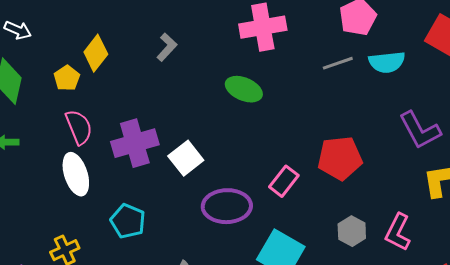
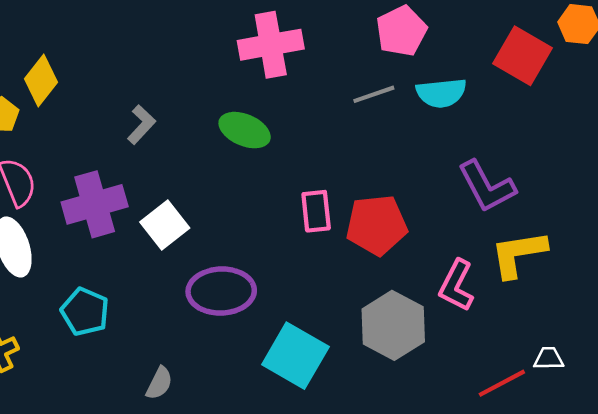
gray L-shape: (167, 47) -> (141, 125), moved
pink rectangle: (284, 181) -> (316, 211), moved, turned -44
gray hexagon: (352, 231) -> (393, 325), size x1.6
pink L-shape: (398, 232) -> (456, 286), moved

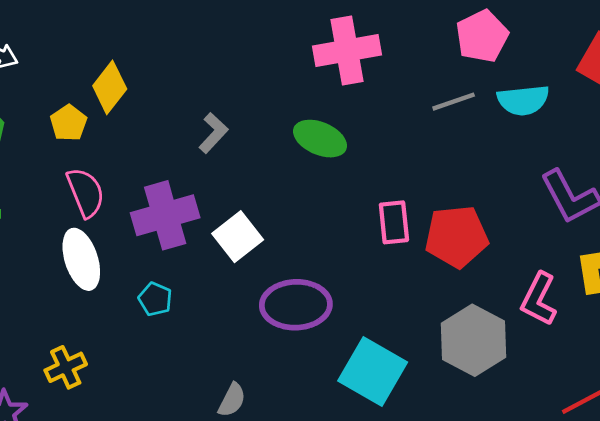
cyan pentagon: (85, 312) -> (155, 299), moved, size x0.7

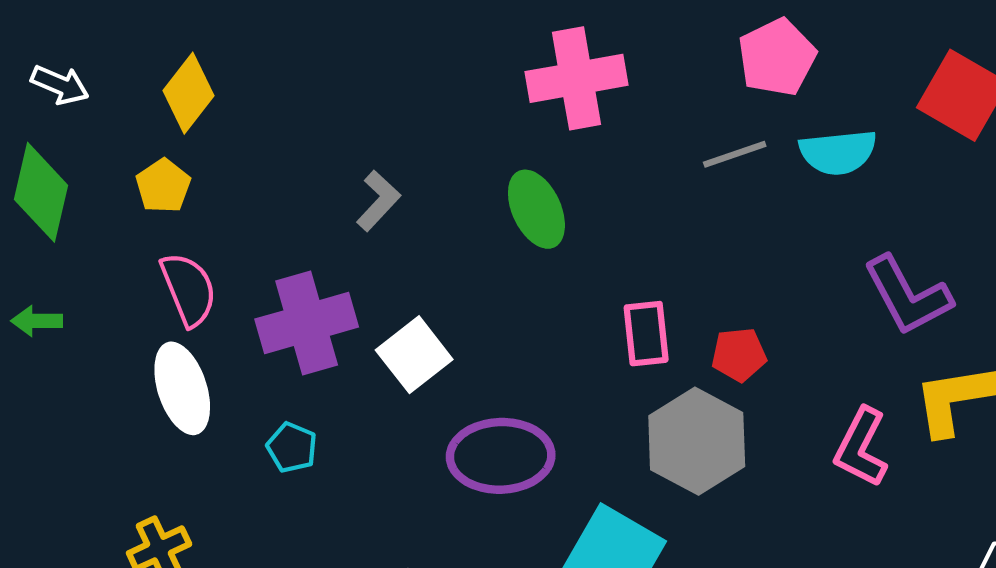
yellow diamond: (110, 87) -> (189, 93), moved
green ellipse: (320, 139) -> (536, 209), turned 42
red pentagon: (456, 237) -> (739, 355), size x0.6
gray hexagon: (473, 340) -> (697, 441), moved

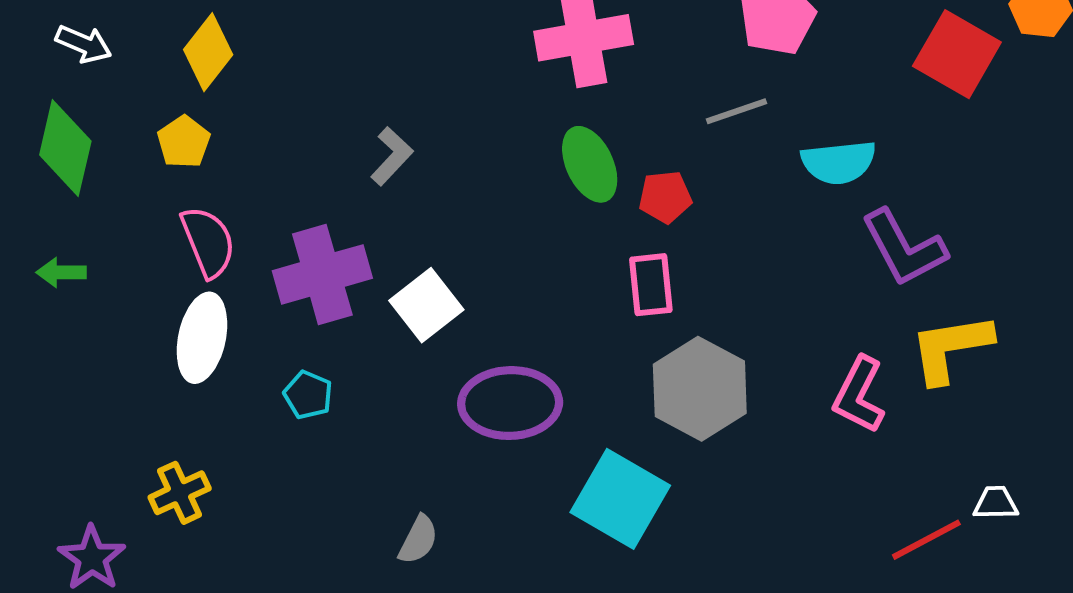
cyan semicircle: (838, 152) -> (839, 162), moved
green ellipse: (536, 209) -> (590, 164), moved
red pentagon: (739, 355) -> (665, 197), moved
white ellipse: (182, 388) -> (202, 338), turned 30

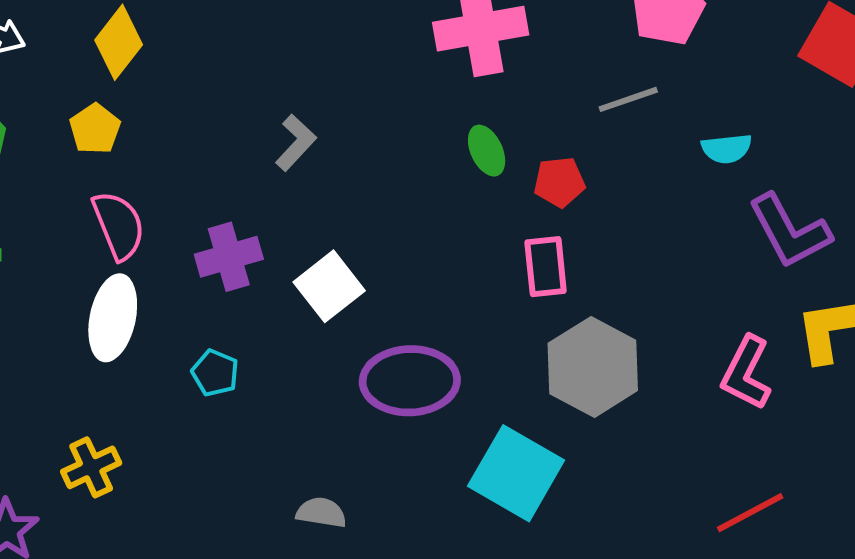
cyan semicircle: (839, 162) -> (727, 149), size x0.7
green ellipse: (590, 164) -> (487, 151), size x0.7
purple cross: (322, 274) -> (229, 257), size x0.7
gray semicircle: (418, 540) -> (321, 513), turned -108
red line: (926, 540) -> (750, 513), moved

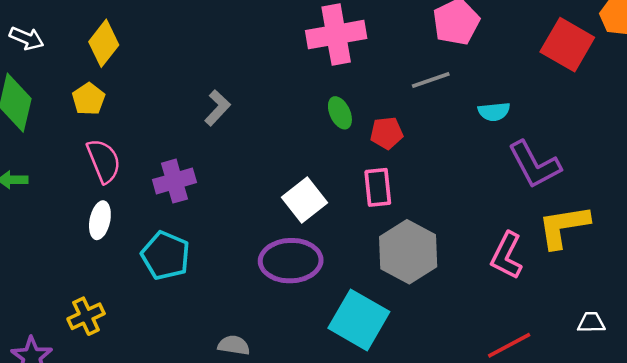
white square: (329, 286) -> (305, 200), moved
white ellipse: (113, 318) -> (100, 220), size x0.7
cyan pentagon: (215, 373) -> (166, 256), size x1.6

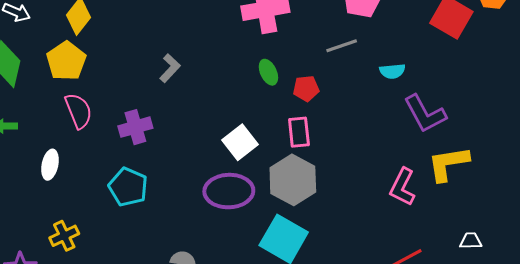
yellow pentagon: (89, 99) -> (66, 61), size x1.5
white ellipse: (100, 220) -> (50, 165), moved
gray hexagon: (408, 252) -> (293, 180), moved

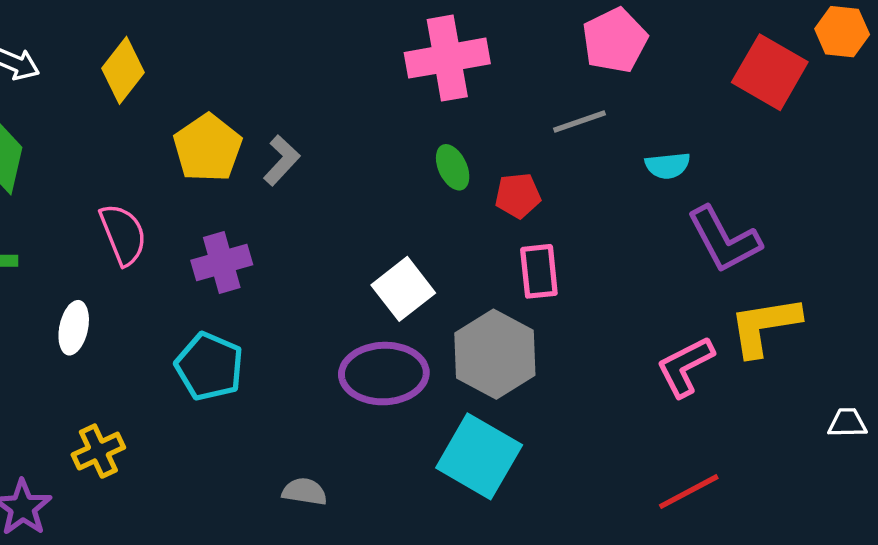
yellow pentagon: (66, 61) -> (208, 148), moved
pink rectangle: (299, 132) -> (539, 271), moved
pink L-shape: (403, 187) -> (685, 366), turned 36
white trapezoid: (471, 241) -> (847, 423), moved

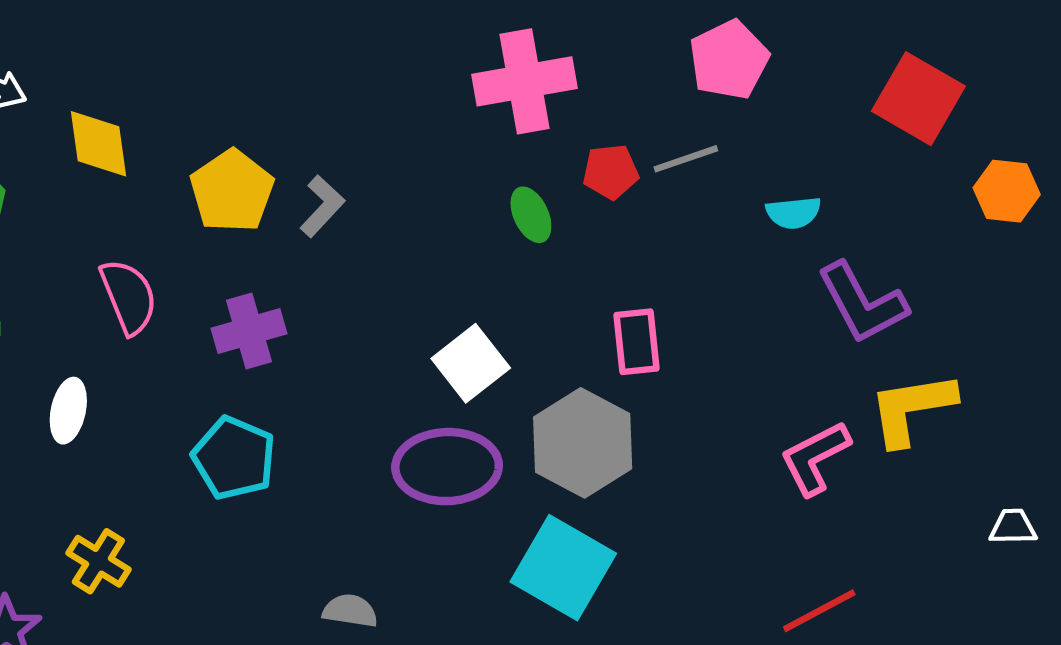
orange hexagon: (842, 32) -> (1007, 191), moved
yellow diamond: (123, 70) -> (98, 144), moved, turned -46
red pentagon: (518, 196) -> (611, 172), moved
yellow cross: (98, 451) -> (98, 561), turned -33

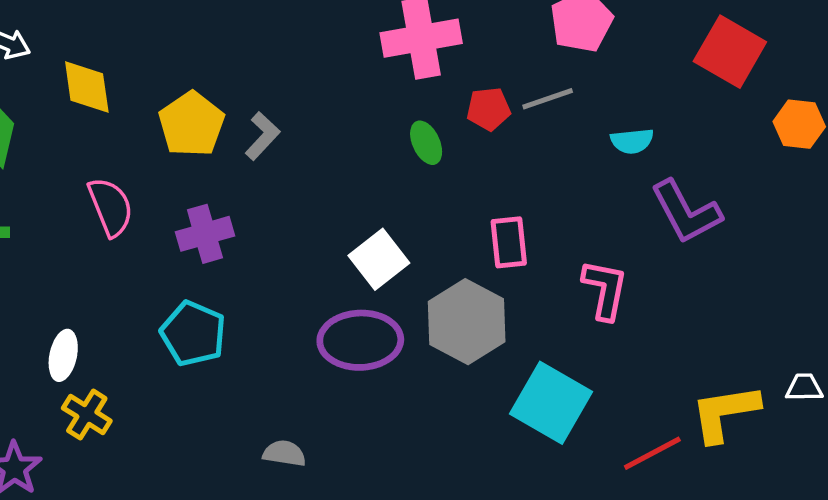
yellow L-shape: (912, 408) -> (725, 413), moved
white ellipse: (68, 411) -> (63, 355), moved
pink L-shape: (815, 458) -> (605, 290), moved, turned 128
cyan square: (563, 568) -> (551, 403), moved

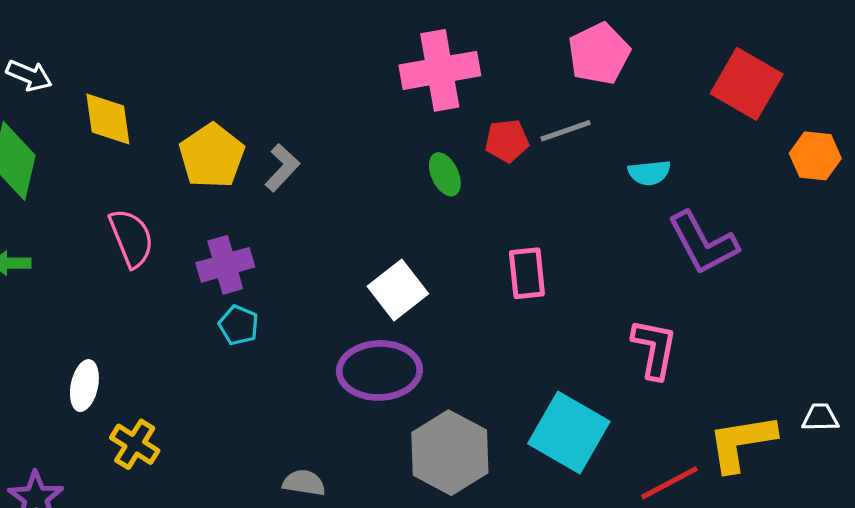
pink L-shape: (605, 290) -> (654, 349), moved
gray hexagon: (467, 322) -> (450, 453), moved
cyan pentagon: (193, 333) -> (239, 325), moved, size x0.6
yellow cross: (87, 414) -> (135, 444), moved

